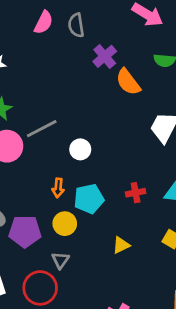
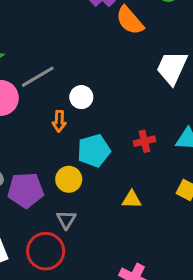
orange arrow: (58, 188) -> (59, 121), moved
yellow triangle: (121, 245) -> (132, 200), turned 30

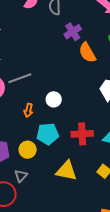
white circle: (81, 97) -> (54, 99), moved
red cross: (144, 141) -> (82, 134), size x1.5
yellow triangle: (132, 200) -> (66, 171), size x1.6

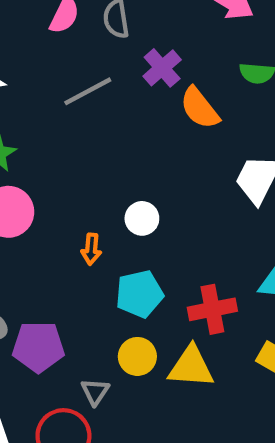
gray line: (20, 78) -> (88, 91), moved
red cross: (82, 134) -> (212, 309), moved
yellow circle: (28, 150) -> (137, 356), moved

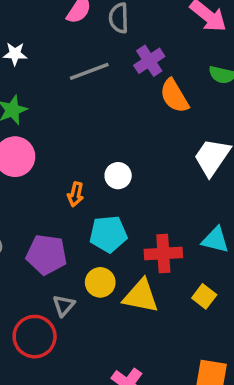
purple pentagon: (38, 347) -> (47, 255), moved

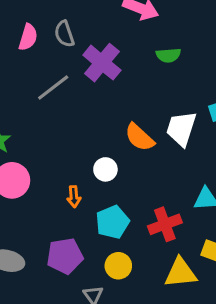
purple cross: (149, 61) -> (102, 63), size x1.4
orange semicircle: (174, 96) -> (139, 137), moved
yellow triangle: (141, 296) -> (181, 273), moved

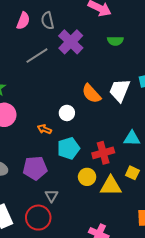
orange arrow: (74, 197) -> (44, 129), turned 112
yellow circle: (118, 266) -> (87, 177), moved

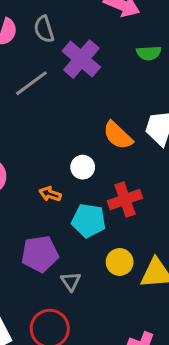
cyan pentagon: (69, 148) -> (89, 221), turned 30
red cross: (103, 153) -> (125, 200), moved
gray triangle: (51, 196) -> (71, 281), moved

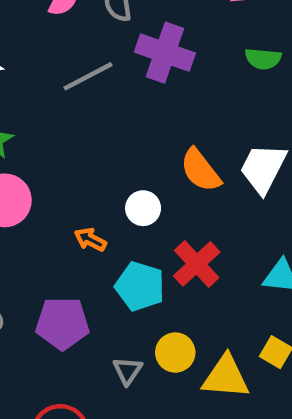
purple cross: (81, 59) -> (165, 53), turned -30
red cross: (125, 200) -> (197, 264), turned -32
gray triangle: (71, 281) -> (128, 371), moved

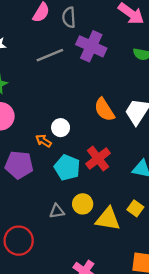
white circle: (143, 208) -> (61, 128), moved
purple pentagon: (62, 323) -> (19, 165), moved
gray triangle: (128, 371) -> (57, 211), turned 42

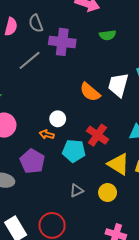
purple pentagon: (19, 165) -> (32, 161), turned -30
yellow circle: (83, 204) -> (108, 193), moved
yellow triangle: (108, 219) -> (118, 164), moved, turned 40

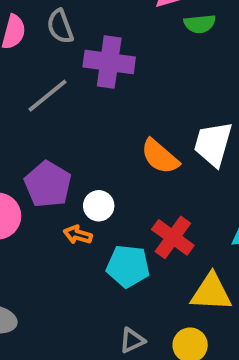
green semicircle: (108, 35) -> (200, 24), moved
purple pentagon: (32, 161) -> (48, 184), moved
yellow triangle: (118, 164) -> (211, 292), turned -30

